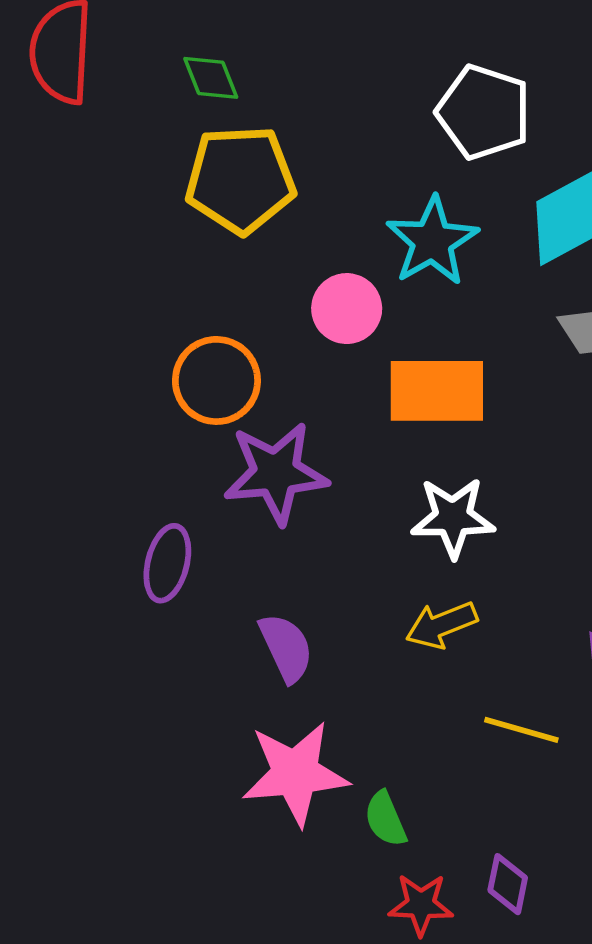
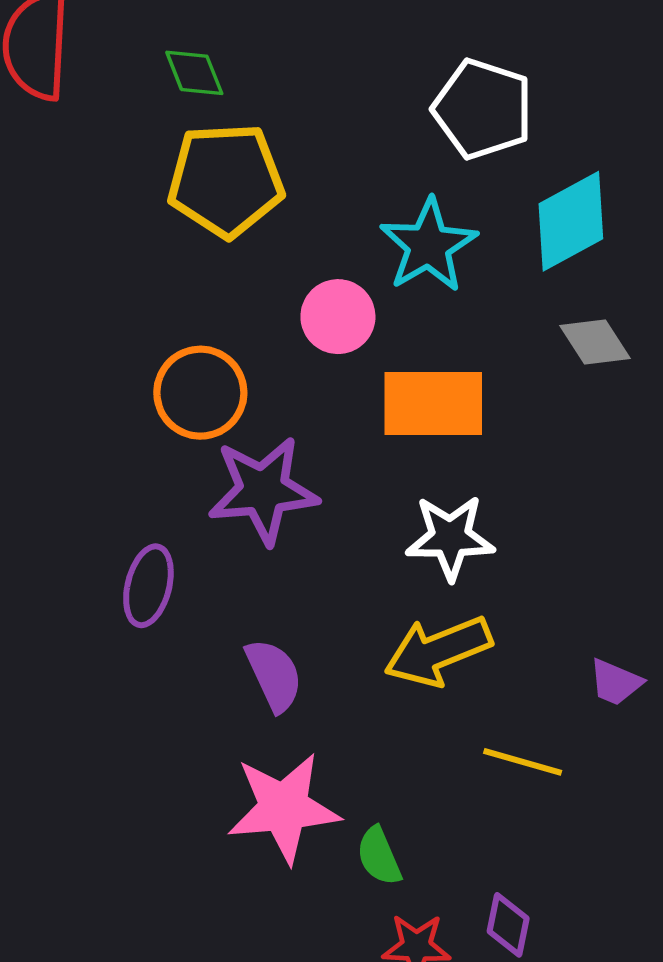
yellow arrow: (441, 625) -> (438, 651), size x1.4

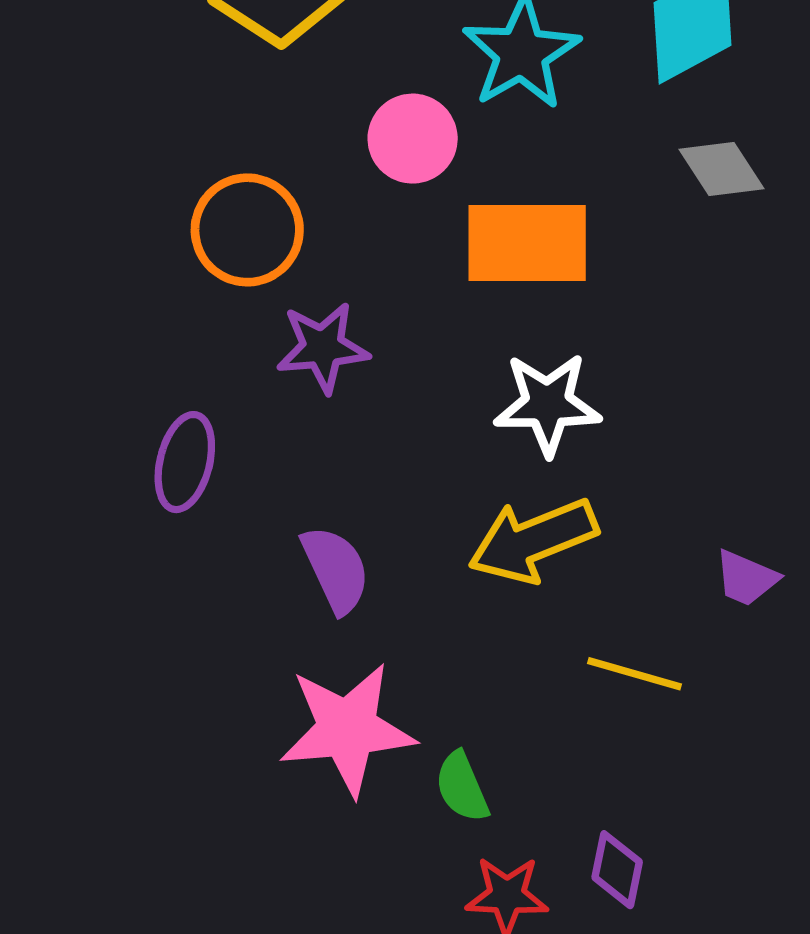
purple star: (263, 490) -> (323, 347), size x0.7

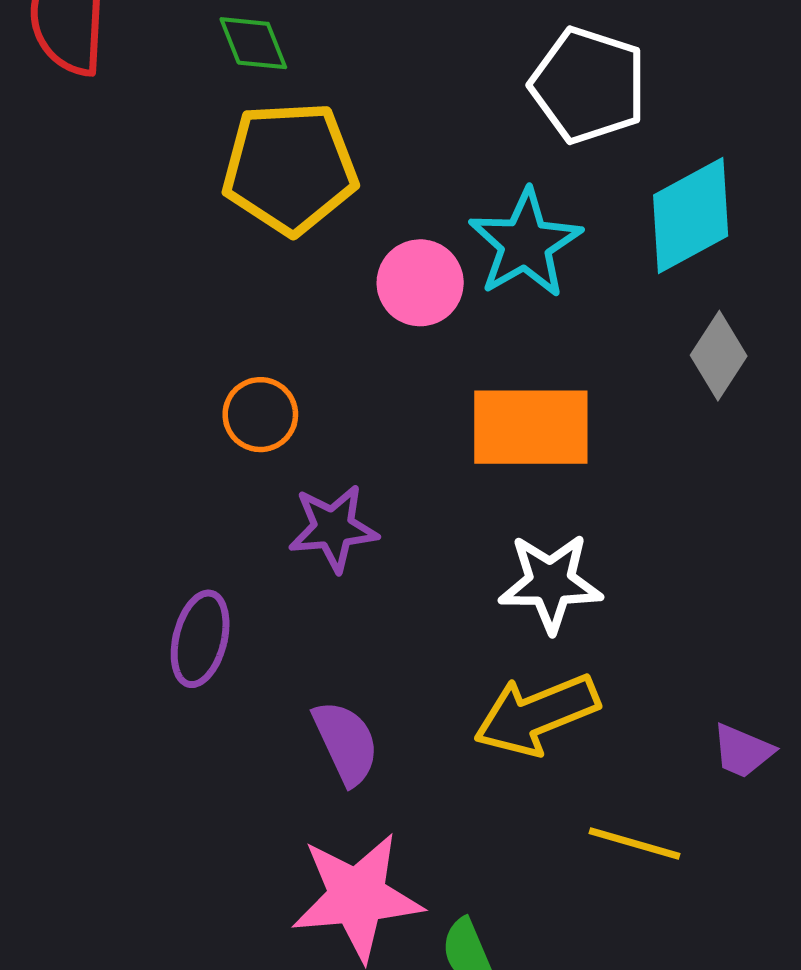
pink circle: (413, 139) -> (420, 283), moved
gray diamond: (722, 169) -> (719, 356), turned 66
orange circle: (247, 230) -> (260, 415), size x0.7

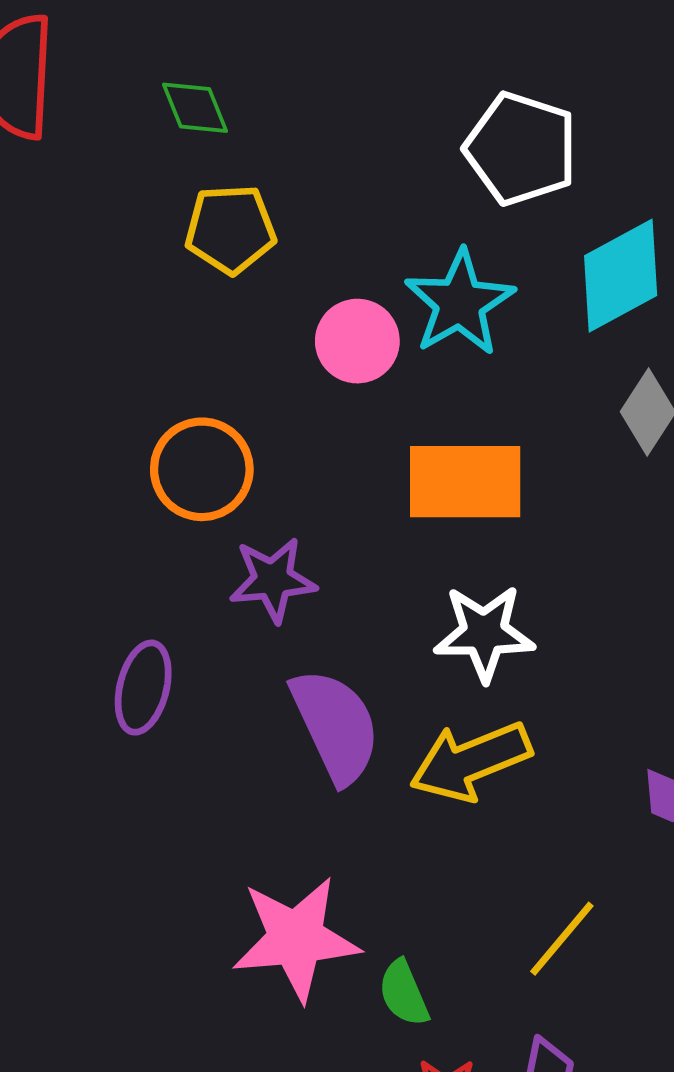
yellow pentagon: (290, 168) -> (230, 229), size x0.7
orange circle: (260, 415) -> (202, 469), size x1.4
purple semicircle: (346, 743) -> (336, 726), moved, size x1.4
yellow line: (635, 843) -> (562, 939), moved, turned -66

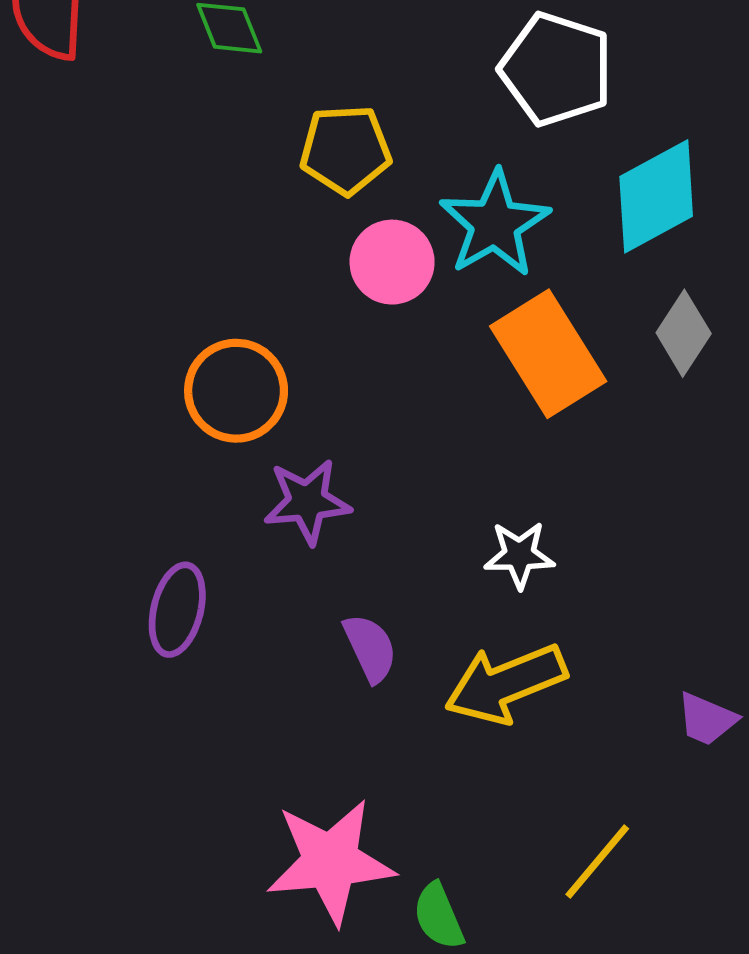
yellow pentagon: (230, 229) -> (346, 150), moved
orange rectangle: (465, 482) -> (548, 354), moved, turned 58
white star: (484, 633) -> (519, 555), size x0.7
purple semicircle: (336, 726) -> (370, 648), size x0.6

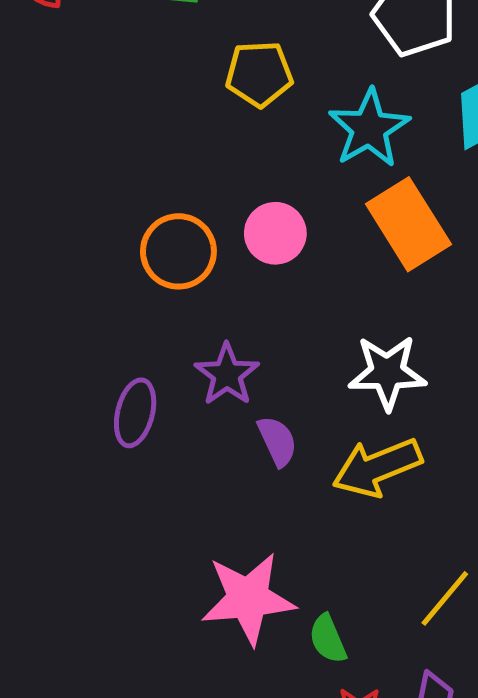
pink circle: (392, 262) -> (275, 233), moved
purple star: (307, 502) -> (227, 375), moved, turned -30
white star: (519, 555) -> (387, 372), size x1.5

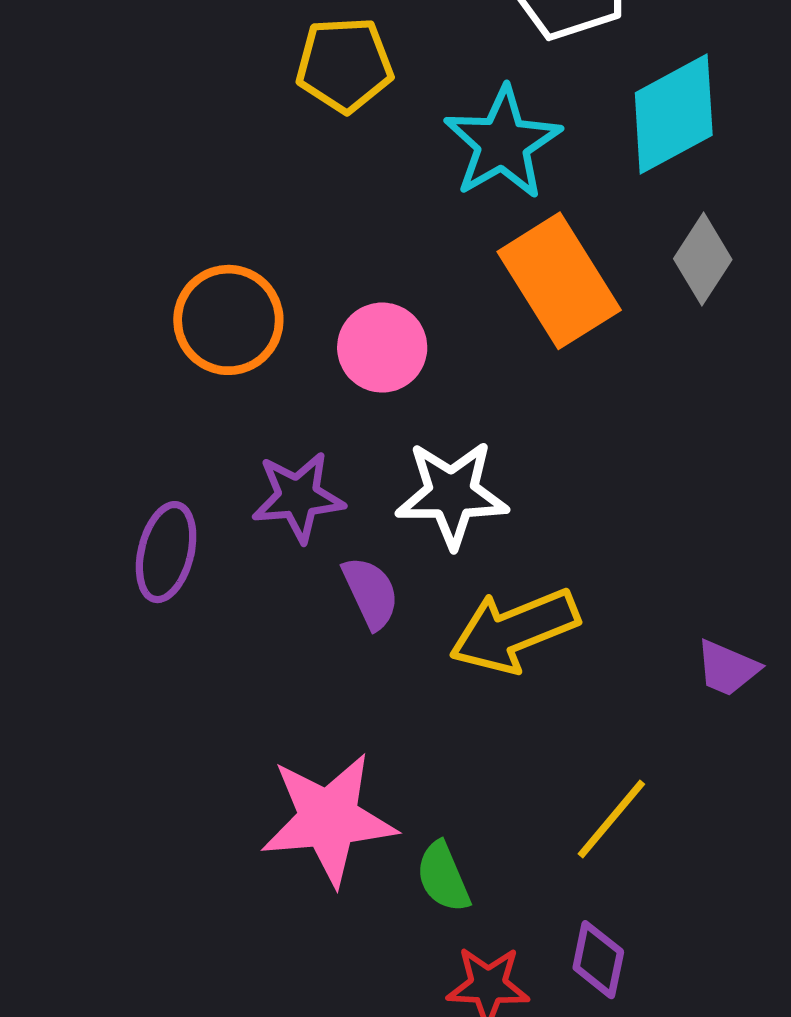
pink circle: (275, 233) -> (382, 348), moved
white star: (387, 372) -> (452, 494), moved
purple star: (227, 375) -> (298, 497), turned 30

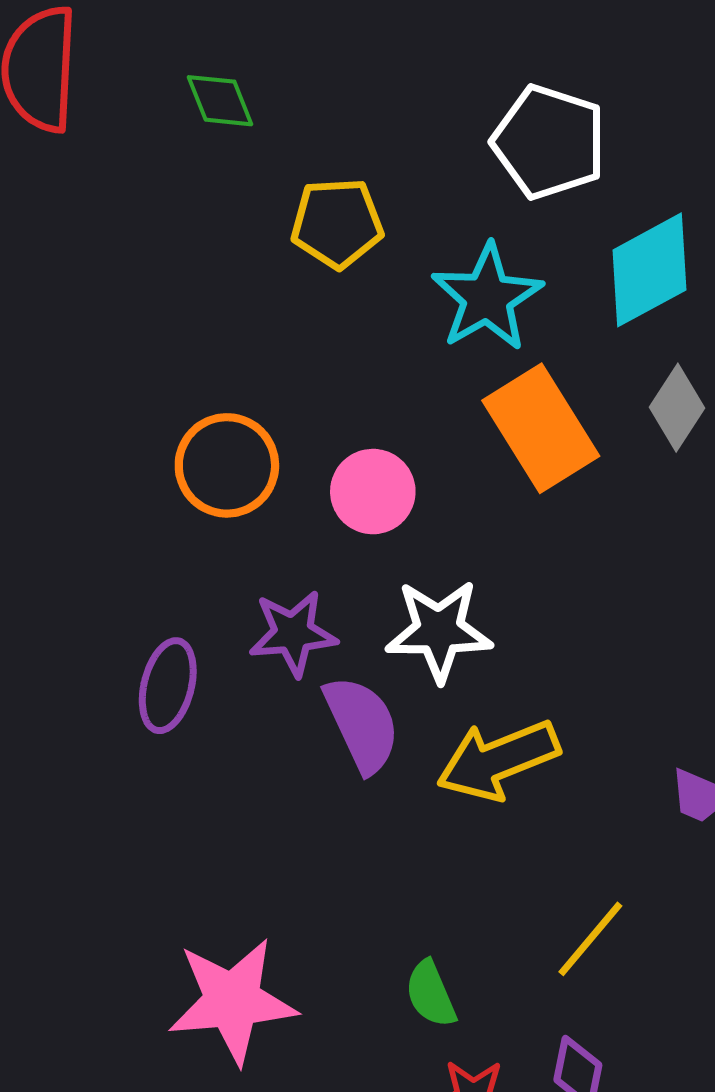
purple semicircle: (371, 593) -> (362, 724), size x1.4
pink star: (329, 819) -> (232, 1001), moved

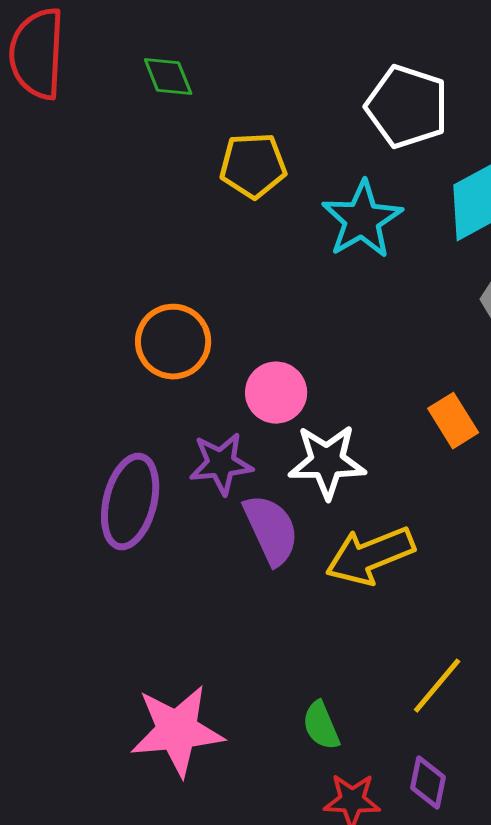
orange rectangle: (541, 428) -> (453, 421), moved, size x0.6
pink circle: (373, 492) -> (276, 393), moved
purple ellipse: (168, 686) -> (130, 502), size x1.4

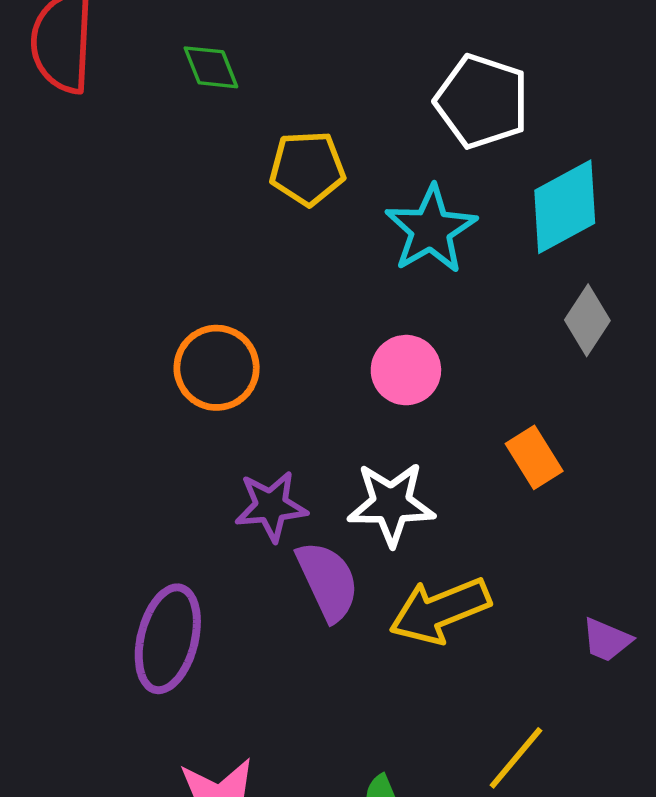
pink circle: (276, 393) -> (406, 370), moved
purple ellipse: (130, 502) -> (168, 639), moved

